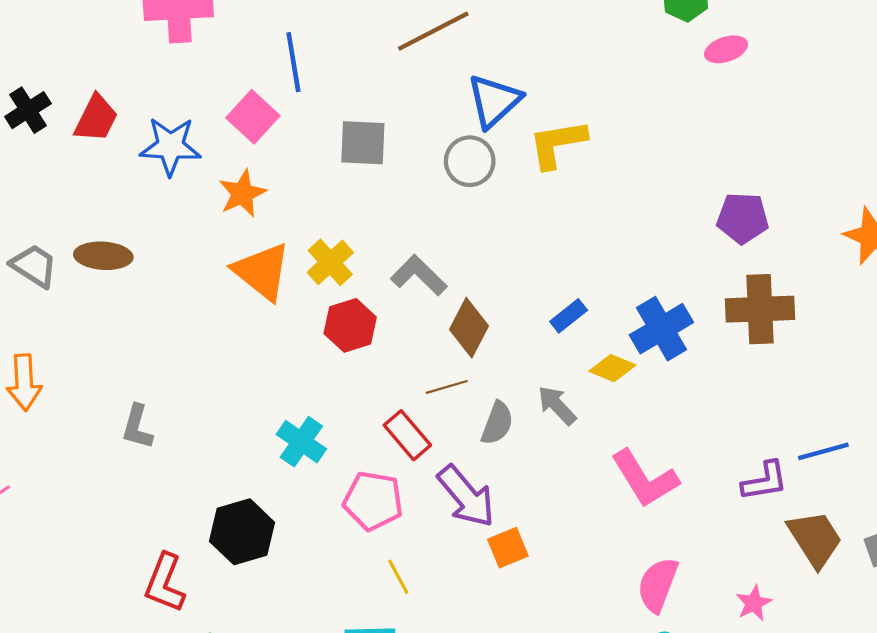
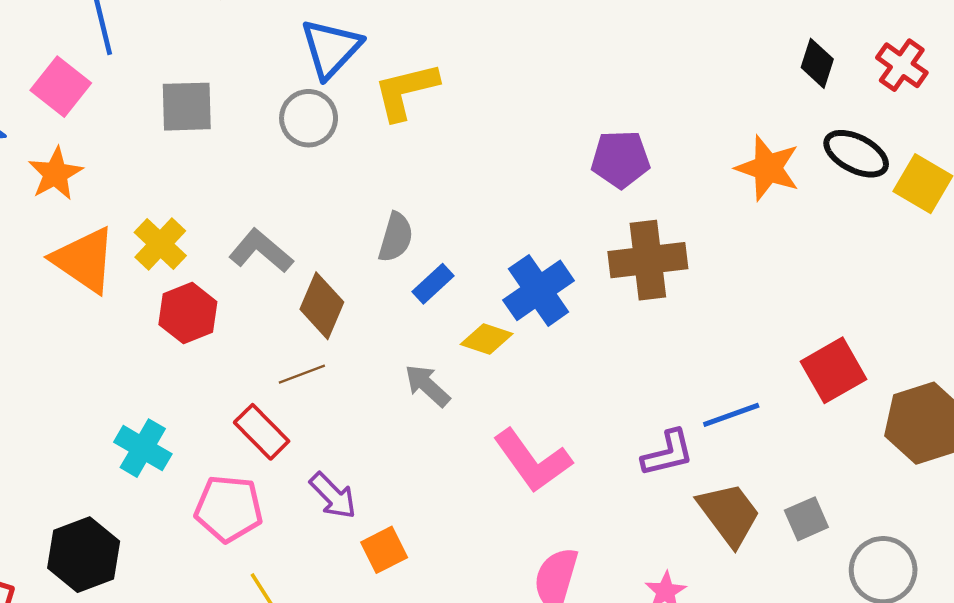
gray semicircle: (497, 423) -> (396, 237), moved
purple arrow: (466, 496) -> (333, 496), size x0.7

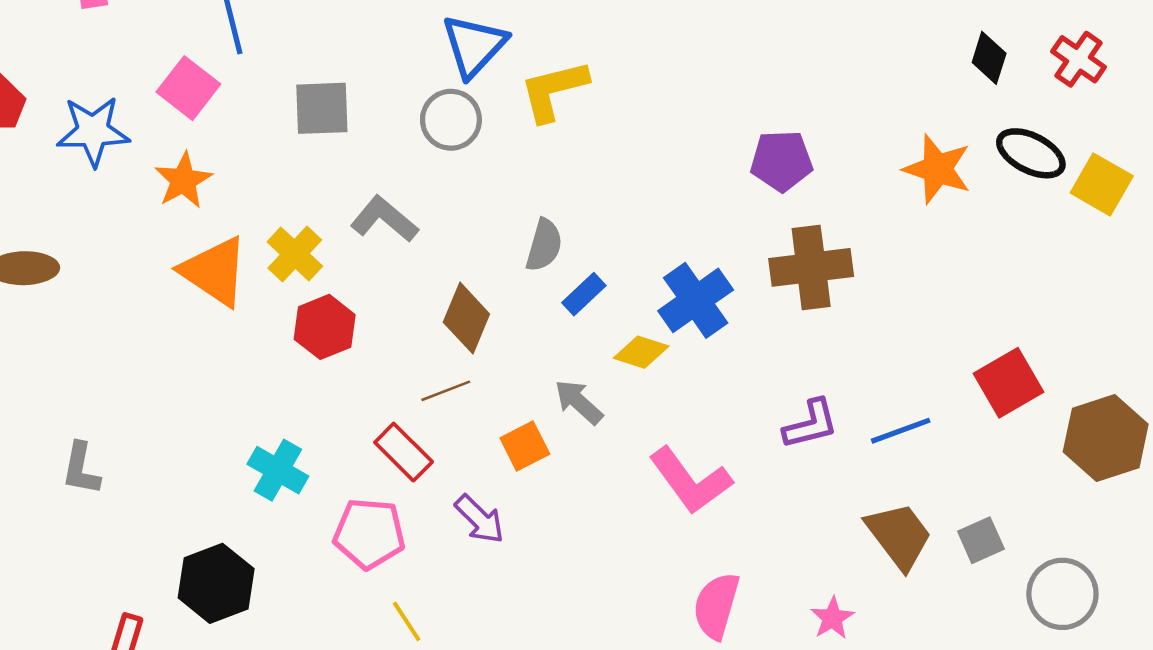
gray L-shape: (261, 251) -> (384, 219), moved
purple L-shape: (668, 453) -> (811, 424), moved
orange square: (384, 550) -> (525, 446), moved

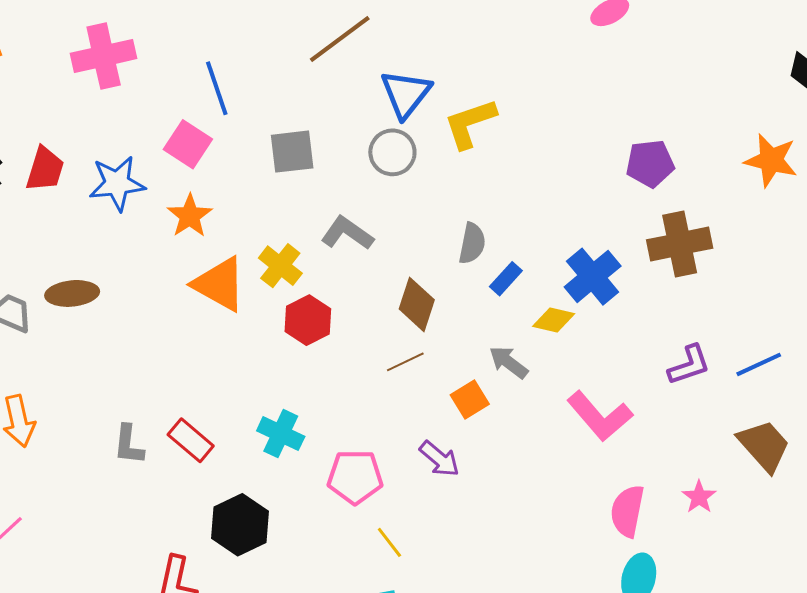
red rectangle: (404, 452) -> (191, 440), moved
pink star: (832, 618) -> (699, 497), moved

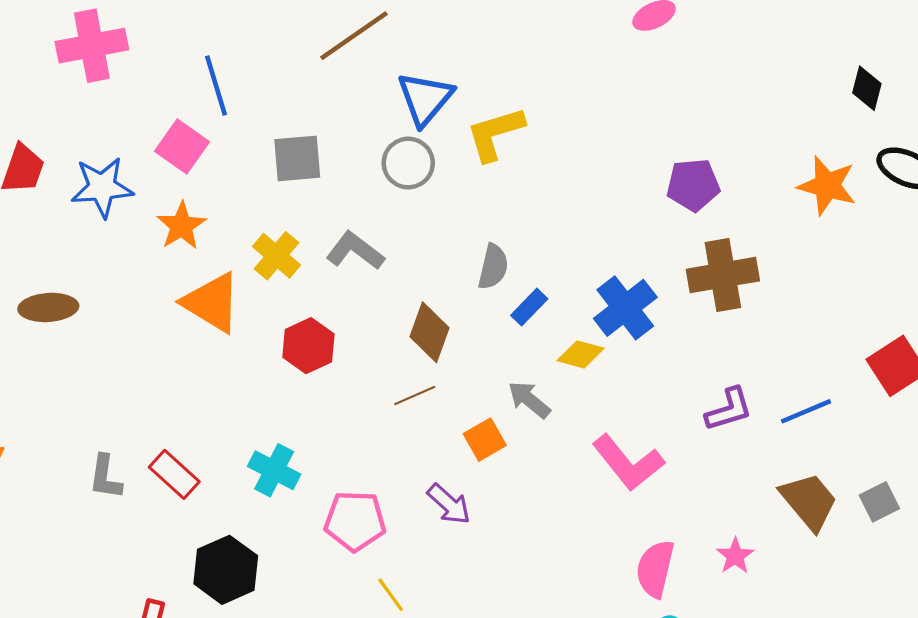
yellow cross: (280, 266) -> (276, 256), moved

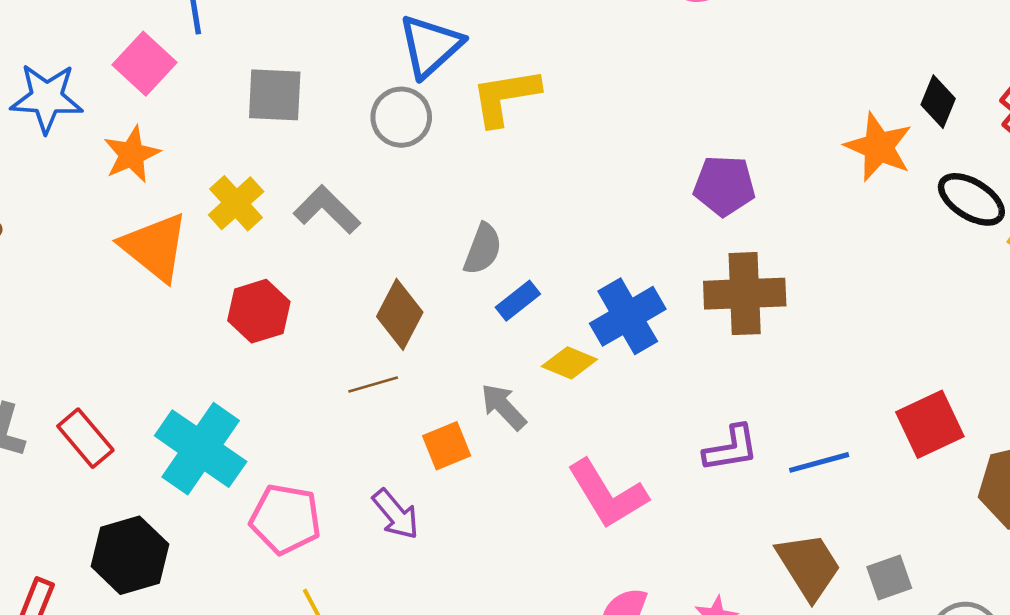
orange star: (827, 186) -> (879, 147), moved
cyan cross: (274, 470) -> (201, 449), size x1.5

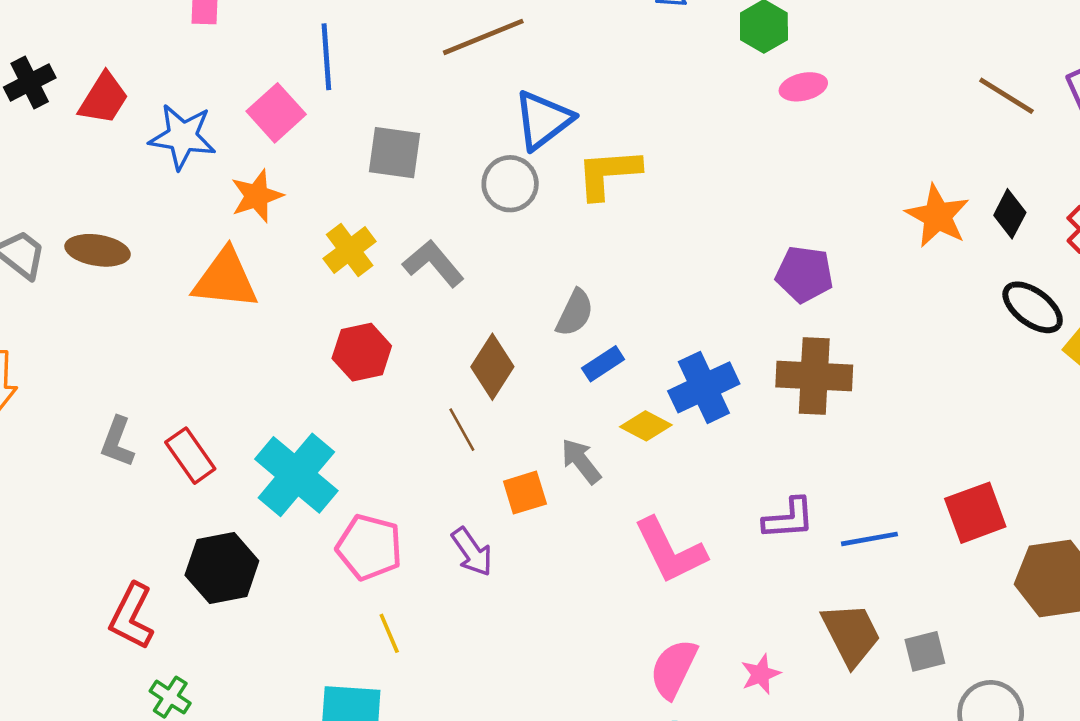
orange star: (879, 147) -> (938, 216), moved
orange triangle: (155, 247) -> (225, 279), moved, turned -38
brown line: (373, 384) -> (462, 430), turned 72

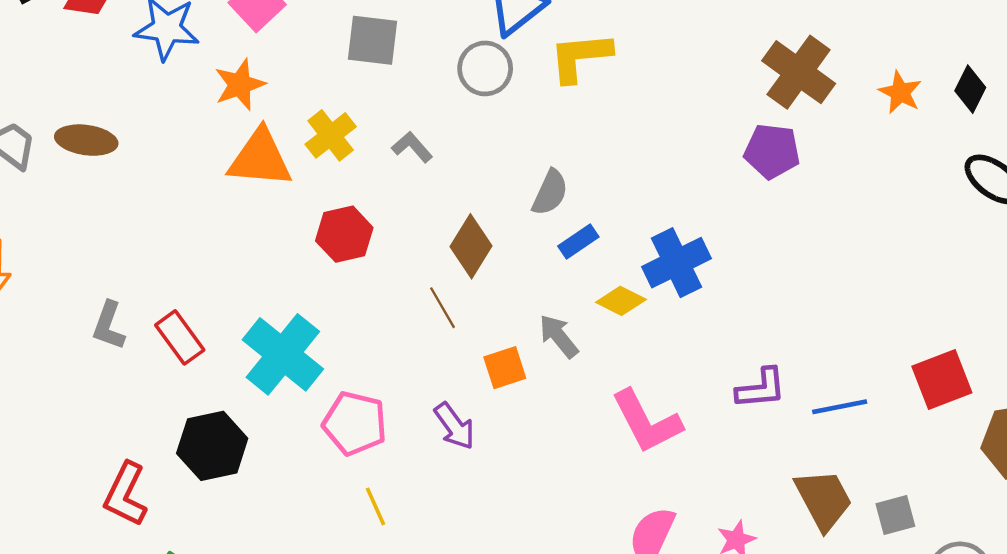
orange star: (938, 216) -> (900, 92), size x0.7
gray L-shape: (433, 263) -> (412, 147), size x0.7
orange triangle: (225, 279) -> (260, 158), moved
brown cross: (814, 376) -> (799, 72), moved, turned 34

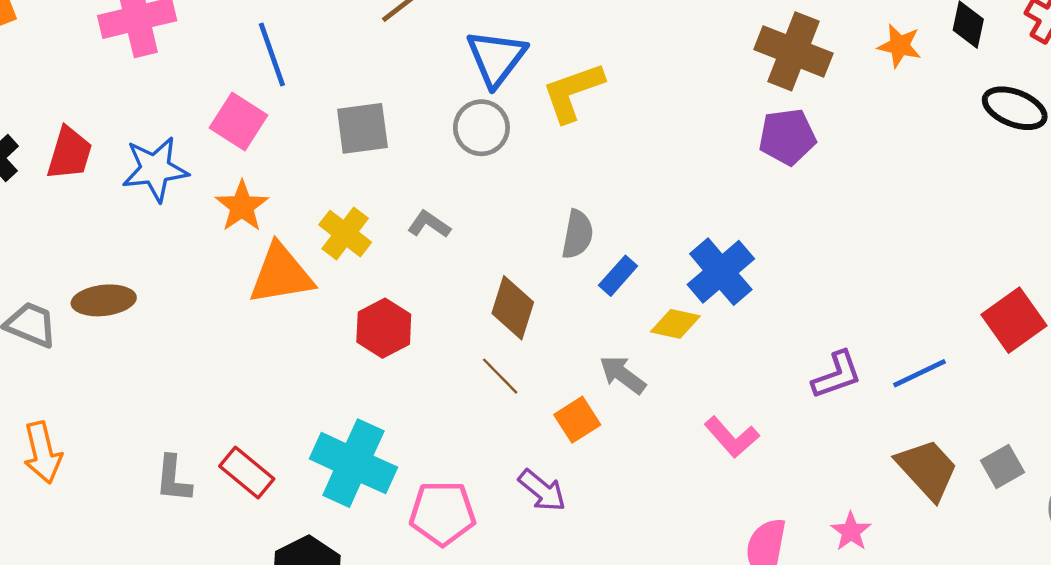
pink L-shape: (647, 422) -> (732, 437), size x0.7

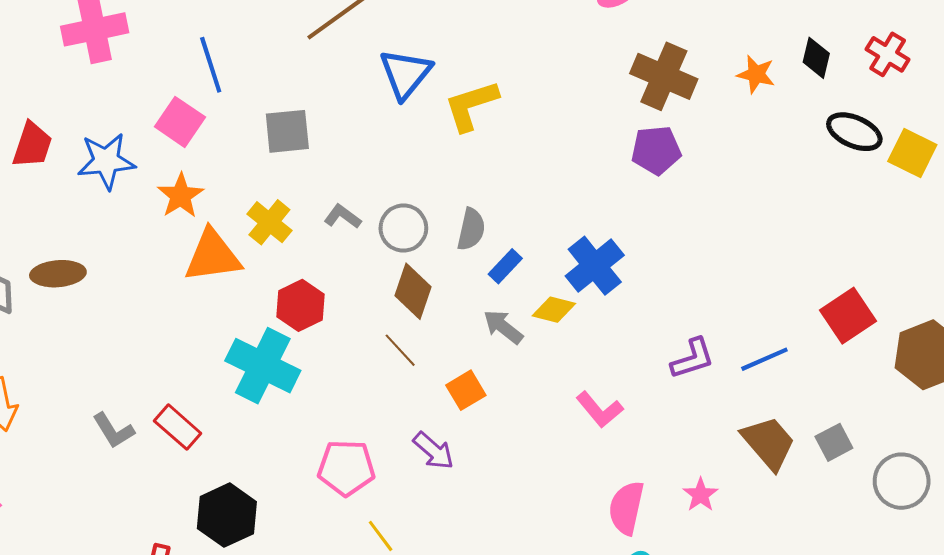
gray circle: (481, 128) -> (403, 228), moved
gray arrow: (623, 375) -> (503, 327), moved
cyan cross: (353, 463) -> (263, 366), moved
gray L-shape: (173, 479) -> (113, 431), turned -39

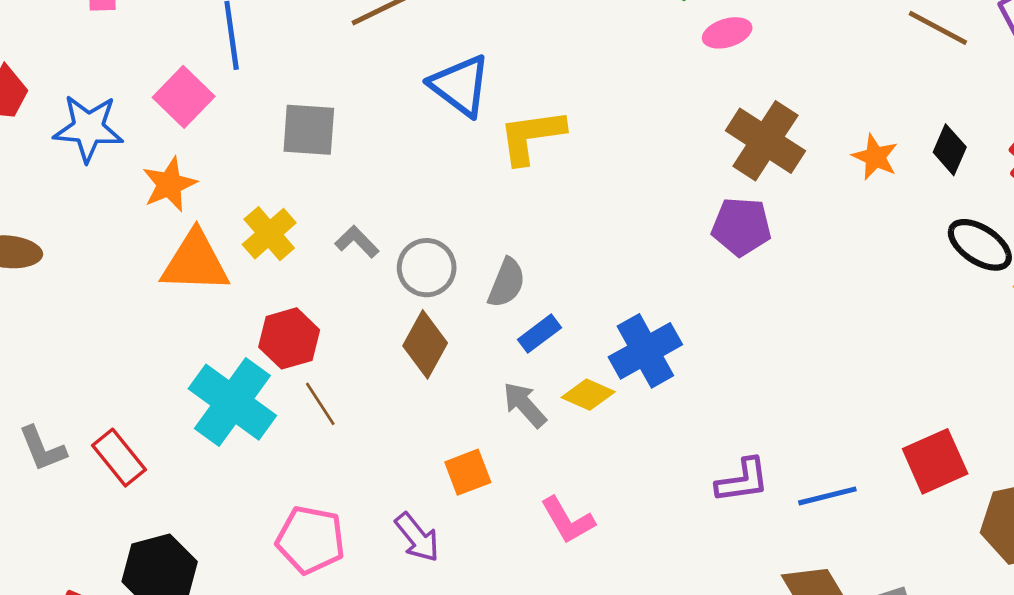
blue triangle: (405, 74) -> (460, 85), turned -42
brown line: (400, 350) -> (320, 404), moved
pink L-shape: (600, 410) -> (568, 520), moved

